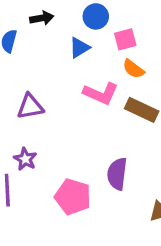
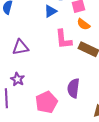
pink L-shape: (101, 93) -> (63, 39), turned 60
pink pentagon: (73, 197) -> (46, 102), turned 30

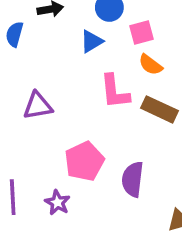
purple star: (17, 79) -> (57, 202), moved
pink pentagon: (46, 102) -> (84, 161), moved

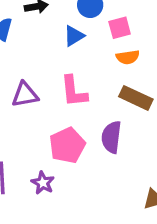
orange semicircle: (151, 65) -> (128, 57), turned -45
pink L-shape: (115, 92) -> (74, 91), moved
purple semicircle: (133, 179) -> (111, 137), moved

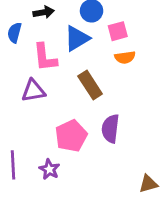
blue triangle: (74, 36) -> (77, 38), size x1.4
pink L-shape: (74, 91) -> (45, 57), moved
brown rectangle: (136, 98) -> (90, 85), moved, turned 32

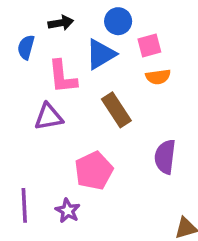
purple semicircle: (110, 129) -> (165, 157), moved

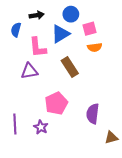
purple semicircle: (165, 157) -> (93, 114), moved

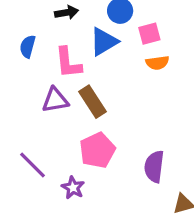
blue semicircle: (16, 30) -> (28, 46), moved
brown rectangle: (70, 67) -> (92, 102), moved
purple line: (15, 124) -> (32, 165), moved, turned -42

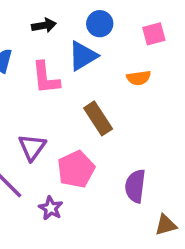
pink square: (149, 34) -> (154, 34), moved
purple triangle: (55, 100) -> (32, 147), moved, turned -44
brown rectangle: (92, 102) -> (98, 118), moved

